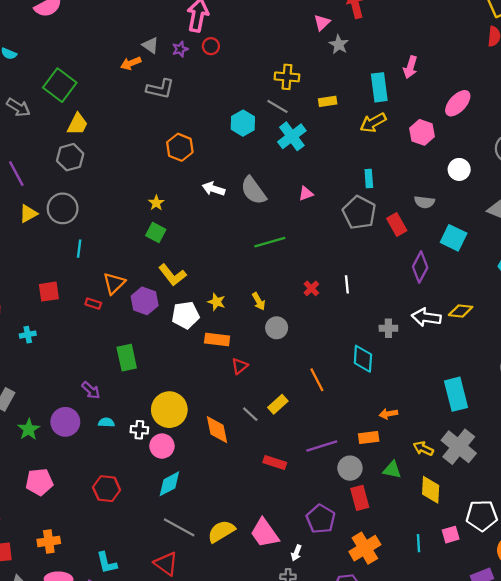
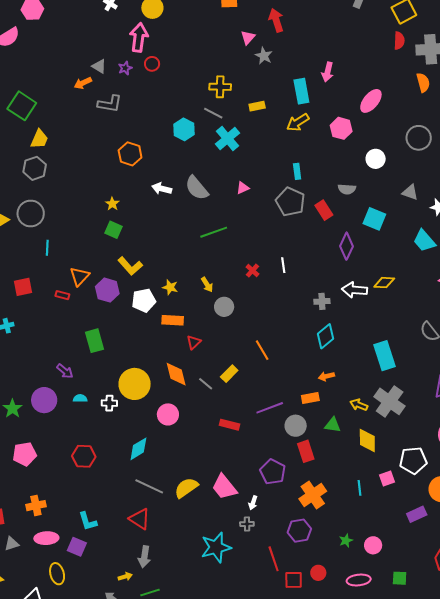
cyan diamond: (363, 359) -> (326, 336), moved, turned 50
orange diamond: (217, 430) -> (176, 374), moved
pink circle: (162, 446) -> (168, 414), moved

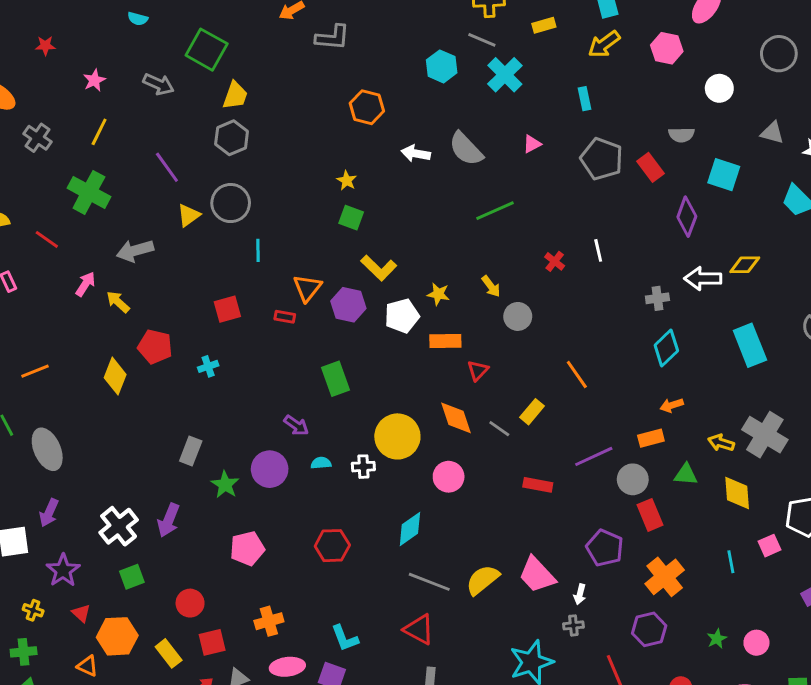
cyan rectangle: (297, 171) -> (584, 99), moved
cyan rectangle: (384, 356) -> (750, 345), moved

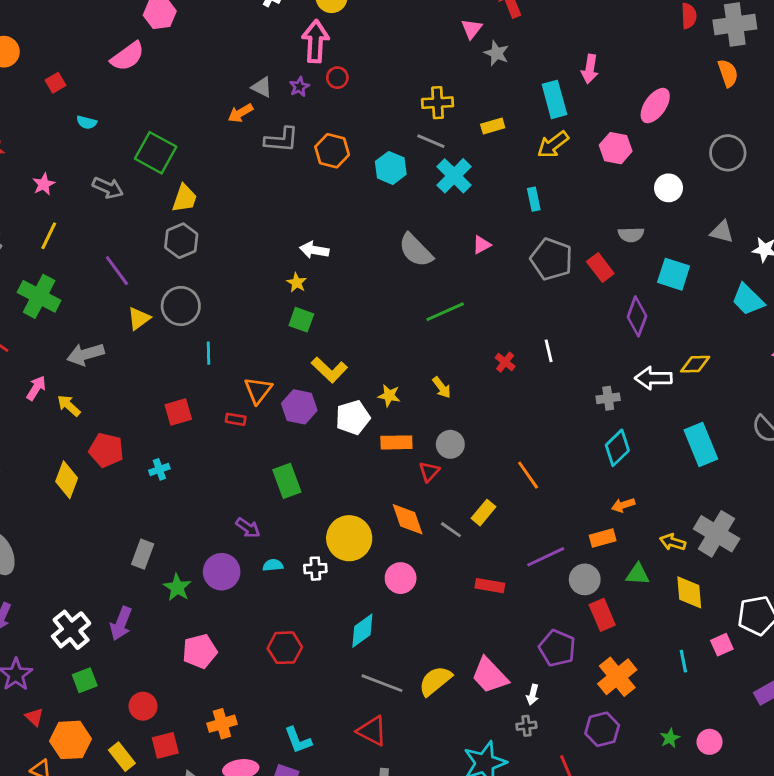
orange hexagon: (367, 107) -> (332, 151), moved
white arrow: (416, 153) -> (314, 250), moved
gray circle: (518, 316) -> (450, 444), moved

